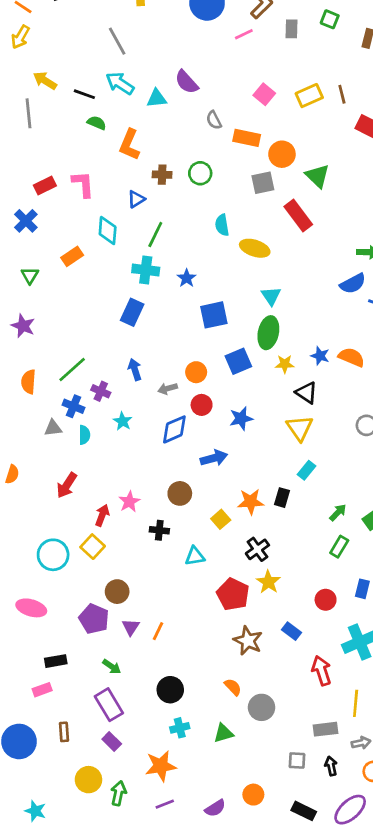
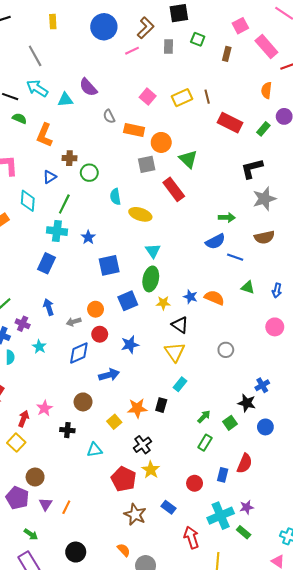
green circle: (200, 173) -> (89, 173), moved

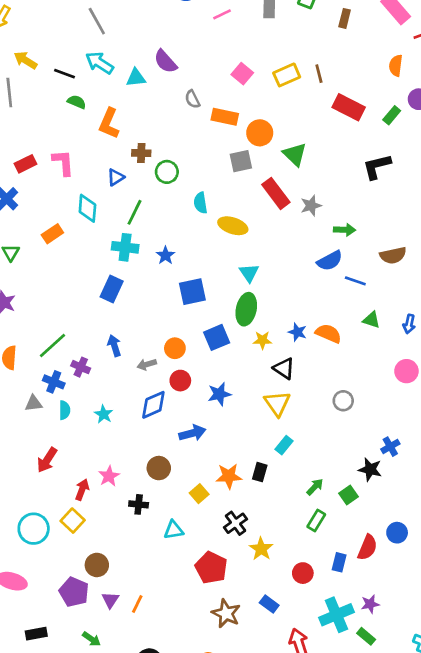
gray star: (264, 199) -> (311, 206), moved, size x0.7
cyan star: (39, 347) -> (104, 414), moved
blue circle: (265, 427) -> (397, 533), moved
yellow star: (151, 470) -> (261, 549), moved

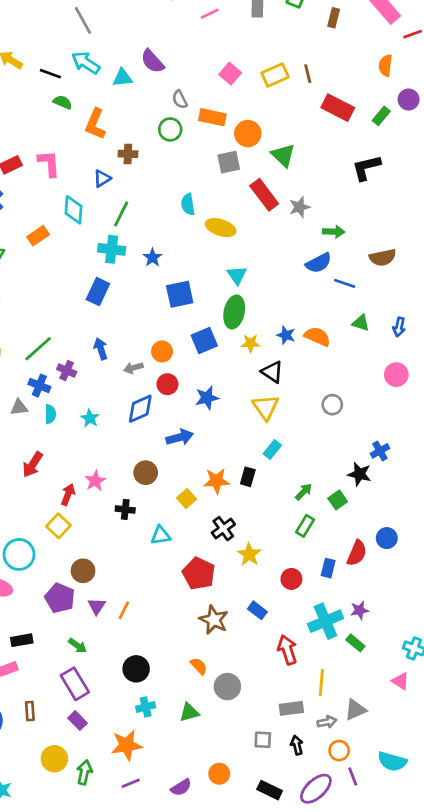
green circle: (167, 172) -> (170, 129), moved
cyan circle: (34, 529) -> (19, 554), moved

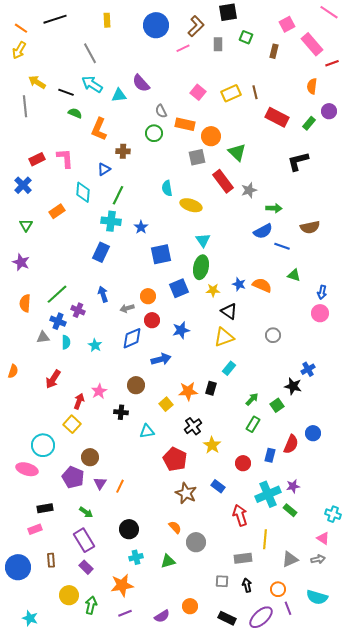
blue arrow: (399, 327) -> (322, 292), moved
yellow triangle: (266, 407) -> (224, 337), turned 45
gray arrow: (327, 722) -> (318, 559), moved

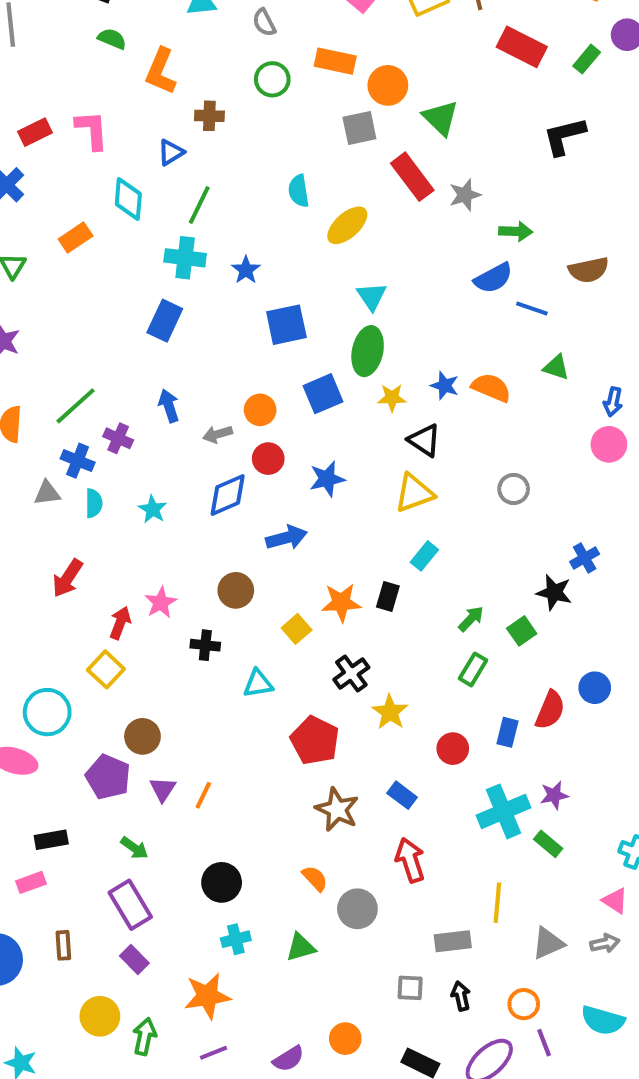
gray semicircle: (161, 111) -> (264, 23), moved
yellow ellipse: (191, 205) -> (347, 225), turned -60
red arrow: (240, 515) -> (410, 860), moved

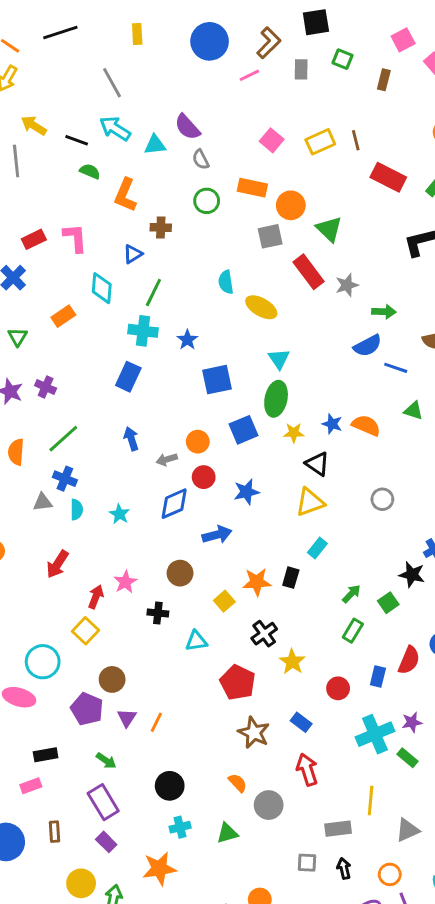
yellow ellipse: (347, 225) -> (261, 307), turned 72
purple cross: (118, 438) -> (46, 387), moved

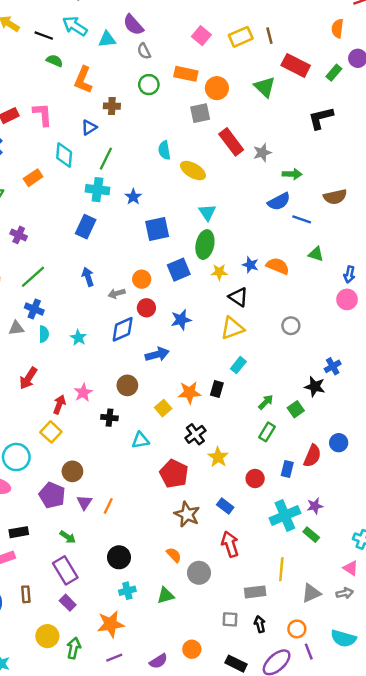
green triangle: (329, 229) -> (265, 87), moved

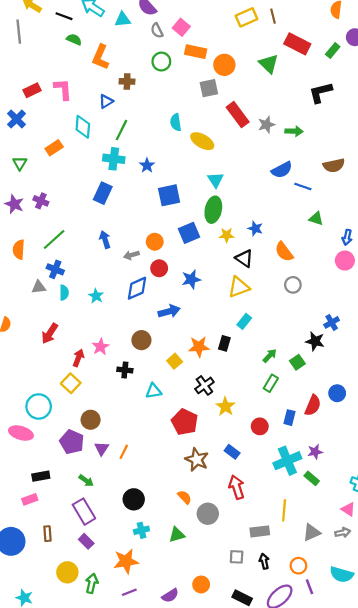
pink square: (201, 36) -> (181, 27), moved
green arrow: (292, 174) -> (294, 131), moved
orange semicircle: (278, 266) -> (284, 252), moved, turned -150

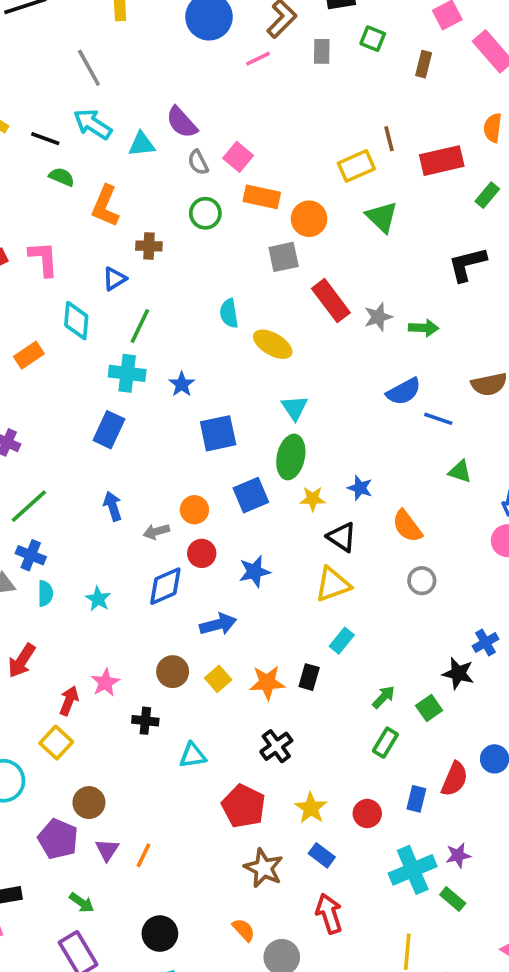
yellow rectangle: (246, 17) -> (356, 166), moved
red rectangle: (297, 44) -> (442, 161), moved, turned -40
yellow square: (175, 361) -> (218, 679), moved
yellow star: (225, 406) -> (311, 808), moved

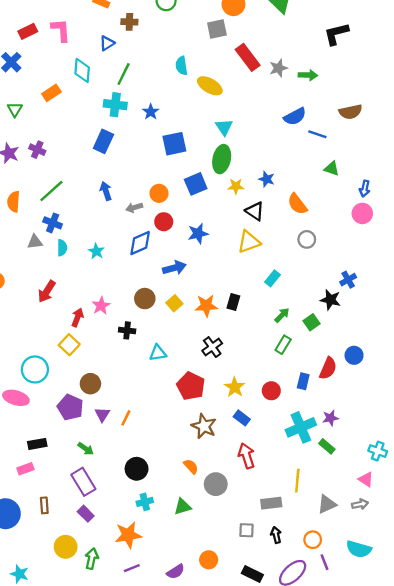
cyan rectangle: (342, 641) -> (272, 278), moved

